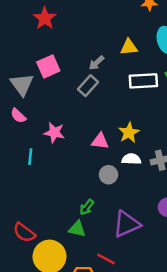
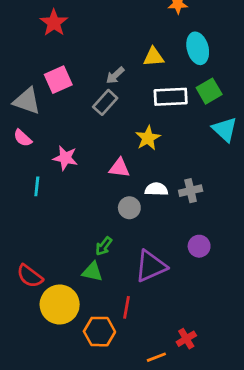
gray triangle: (22, 84) -> (27, 101), turned -35
yellow star: (129, 133) -> (148, 138), moved
red line: (106, 259) -> (127, 307), turned 72

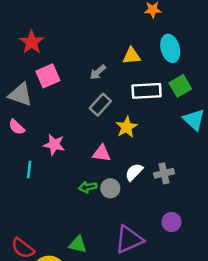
red star: (54, 23) -> (32, 42), moved
gray rectangle: (105, 102) -> (100, 105), moved
white semicircle: (156, 189) -> (134, 172), turned -48
green arrow: (104, 246) -> (88, 187), moved, turned 42

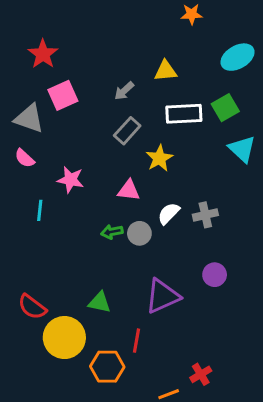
cyan ellipse: (170, 48) -> (238, 57), moved, turned 75

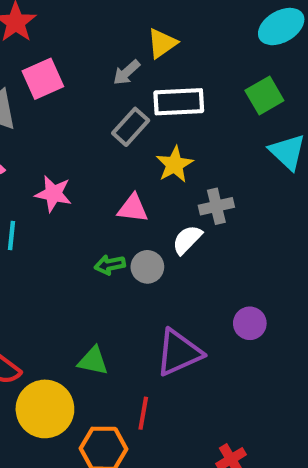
yellow triangle: (166, 71) -> (162, 43), moved, turned -30
white rectangle: (184, 114) -> (179, 102), moved
gray cross: (205, 215) -> (216, 206), moved

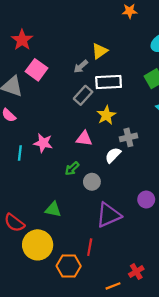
pink square: (43, 79) -> (36, 70), turned -30
pink star: (53, 194) -> (43, 143), moved
green arrow: (110, 265) -> (72, 168), turned -32
gray circle: (147, 267) -> (92, 182), moved
green triangle: (93, 361) -> (53, 209), moved

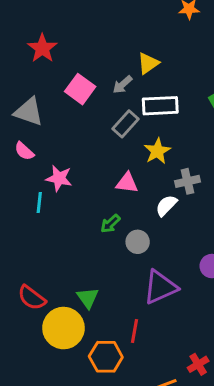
pink square: (36, 70) -> (80, 89), moved
pink star: (43, 143) -> (59, 178), moved
green triangle: (53, 209) -> (88, 298), moved, turned 42

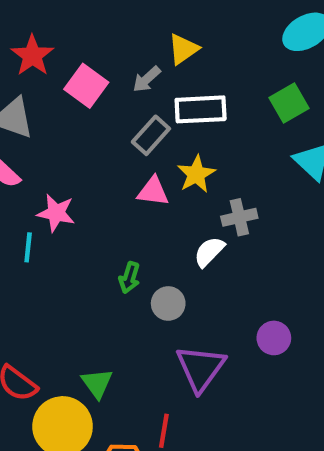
red star: (42, 48) -> (32, 56), moved
pink triangle: (127, 183) -> (153, 191), moved
green arrow: (110, 224) -> (129, 278), turned -30
purple triangle: (160, 287) -> (201, 368), turned -30

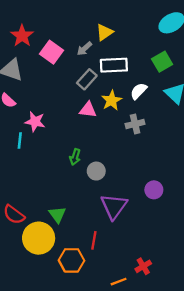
white semicircle: (209, 252) -> (139, 91), moved

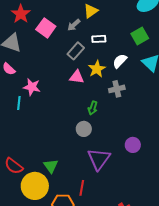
white rectangle: (114, 65) -> (99, 39), size x0.6
green arrow: (75, 157) -> (93, 108), moved

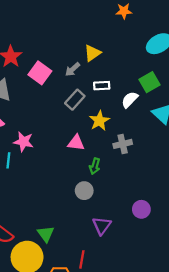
white semicircle: (120, 61) -> (130, 100), moved
pink triangle: (77, 77) -> (76, 143), moved
purple triangle: (99, 159) -> (102, 226), size x0.7

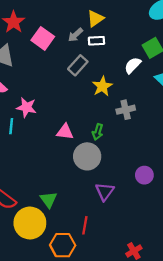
white rectangle: (102, 86) -> (96, 41), moved
pink triangle: (76, 143) -> (65, 132), moved
gray circle: (84, 191) -> (87, 156), size x1.5

